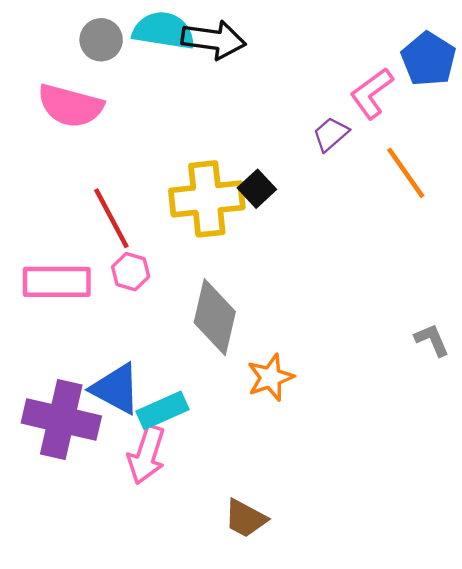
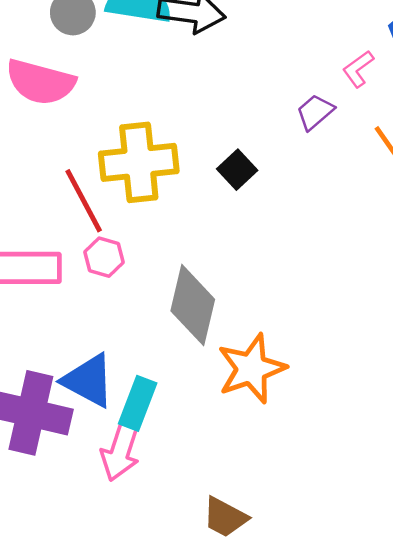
pink L-shape: (372, 93) -> (358, 69), size x0.7
yellow cross: (207, 199) -> (139, 162), moved
orange star: (270, 377) -> (251, 369), size x1.4
cyan rectangle: (162, 410) -> (138, 403), turned -45

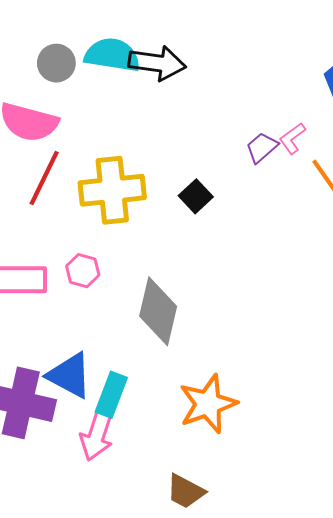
pink L-shape: (358, 69) -> (292, 138), moved
red line: (84, 201) -> (44, 178), moved, turned 54
orange star: (251, 369) -> (208, 404), moved

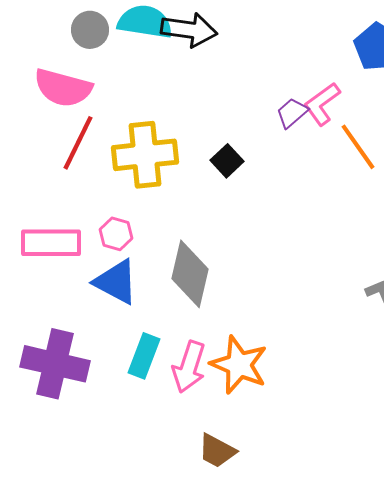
pink L-shape: (292, 138) -> (322, 104), size x1.4
blue triangle: (70, 375) -> (116, 282), moved
orange star: (208, 404) -> (239, 365), turned -30
pink arrow: (97, 434) -> (189, 367), moved

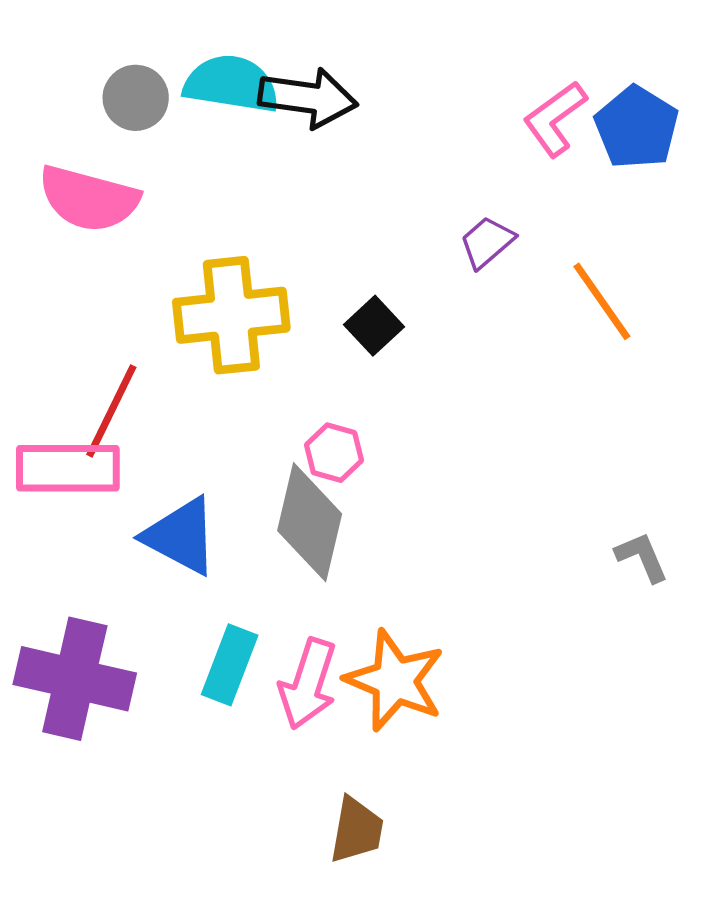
pink L-shape: (322, 104) -> (555, 119), moved
red line: (78, 143) -> (111, 411), moved
pink hexagon: (116, 234) -> (334, 453), moved
brown trapezoid: (217, 451) -> (357, 830), turned -108

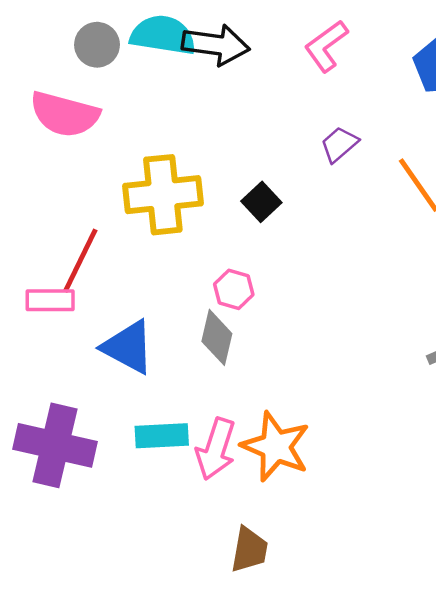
pink L-shape: (555, 119) -> (326, 46), moved
pink rectangle: (68, 468) -> (50, 300), size x0.7
gray diamond: (310, 522) -> (217, 337), size x0.7
cyan rectangle: (230, 665) -> (162, 436), turned 66

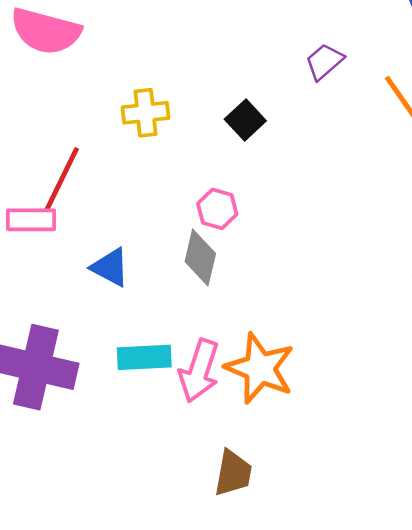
yellow cross: (163, 195) -> (145, 113), size x0.6
blue triangle: (128, 347) -> (110, 267), size x0.7

